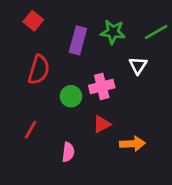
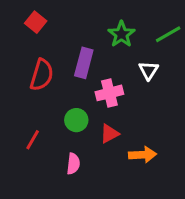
green star: (113, 32) -> (121, 34), turned 30
purple rectangle: (78, 40) -> (84, 63), moved
green circle: (71, 96) -> (76, 120), moved

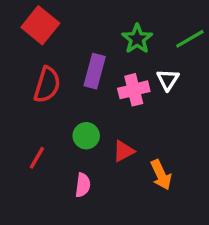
red square: (36, 22) -> (40, 25), size x1.5
pink cross: (109, 93) -> (134, 90), moved
orange arrow: (143, 155) -> (161, 175), turned 68

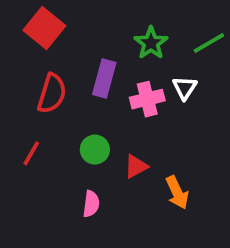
red line: (37, 158) -> (31, 153), moved

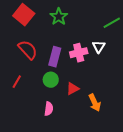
green star: (151, 43) -> (59, 17), moved
purple rectangle: (104, 79) -> (55, 57), moved
red semicircle: (52, 93) -> (28, 50), turned -60

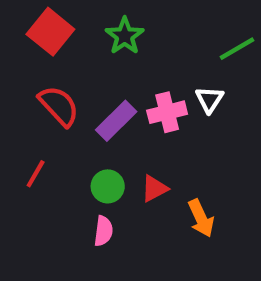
purple rectangle: (55, 57) -> (116, 121), turned 30
green circle: (51, 80) -> (108, 186), moved

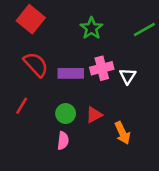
green star: (125, 36) -> (91, 28), moved
white triangle: (209, 100) -> (128, 76), moved
purple rectangle: (116, 121) -> (71, 73), turned 45

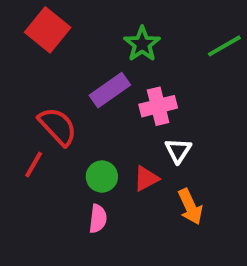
red semicircle: (36, 64) -> (58, 126), moved
purple rectangle: (71, 73) -> (110, 90), moved, turned -35
white triangle: (128, 76) -> (178, 150), moved

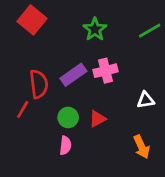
purple rectangle: (110, 90) -> (73, 75), moved
red semicircle: (58, 126) -> (39, 84), turned 36
white triangle: (178, 150) -> (146, 100), moved, turned 48
orange arrow: (190, 207) -> (142, 147), moved

